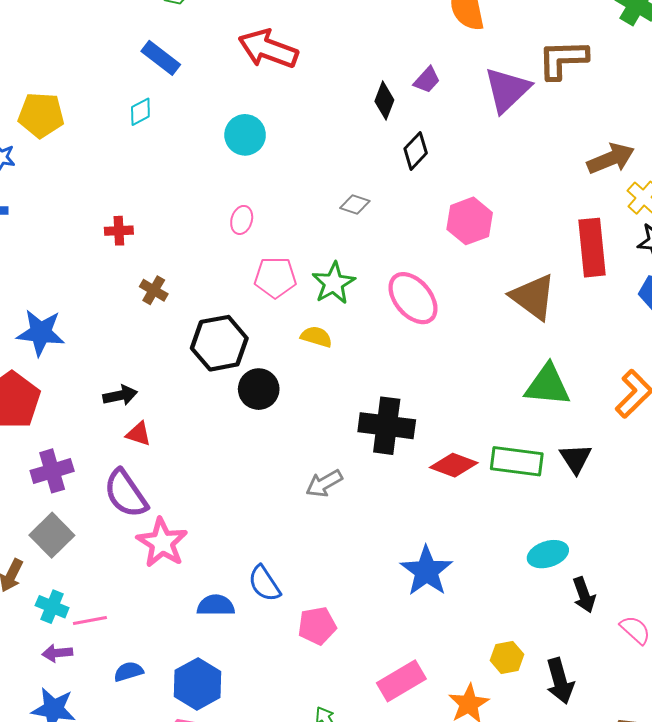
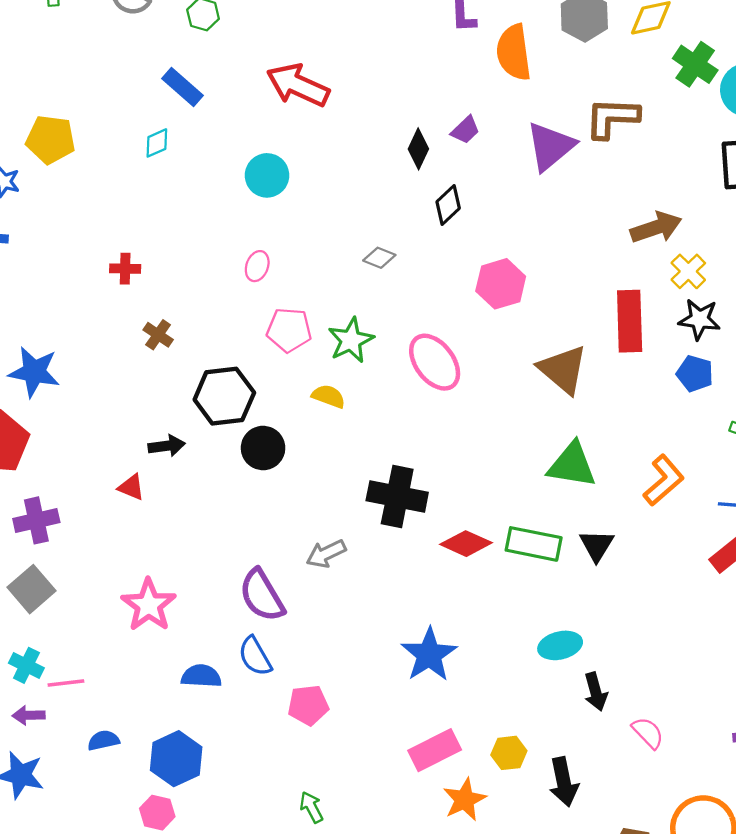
black arrow: (120, 395) -> (167, 446), moved
purple semicircle: (126, 494) -> (262, 595), moved
pink rectangle: (401, 681) -> (435, 750), moved

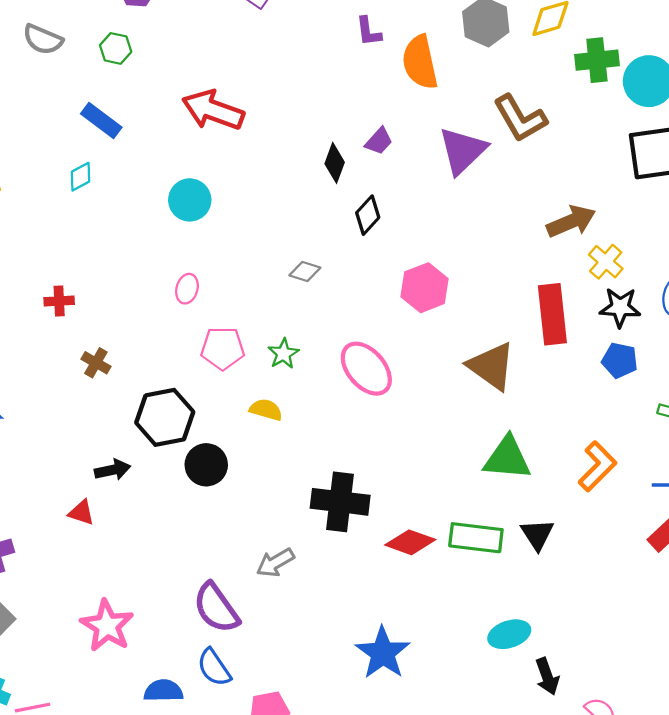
green cross: (695, 64) -> (597, 60), turned -36
brown L-shape: (612, 118) -> (520, 118), turned -118
green star: (351, 340) -> (283, 354), size x0.7

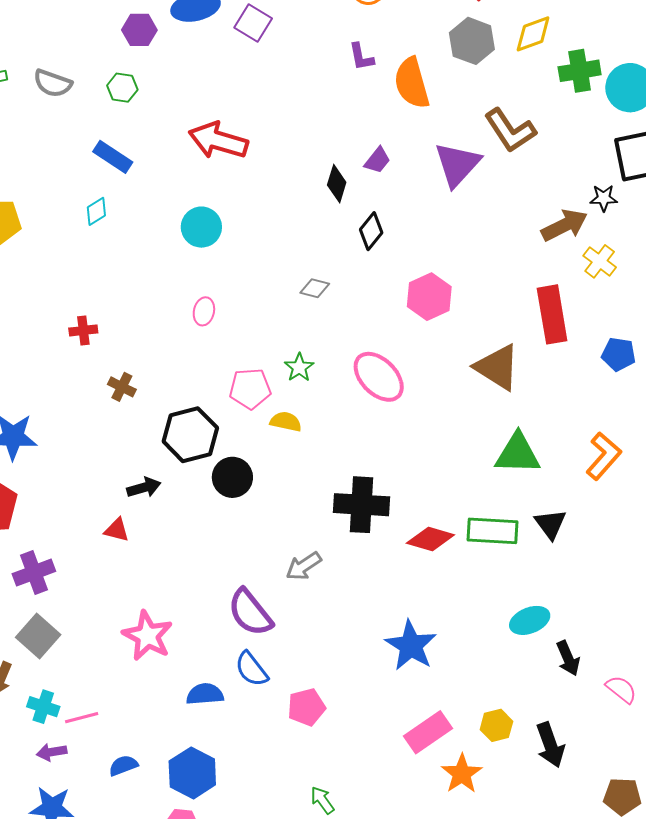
black star: (620, 307) -> (604, 198), moved, size x0.7
pink pentagon: (223, 348) -> (250, 389), moved

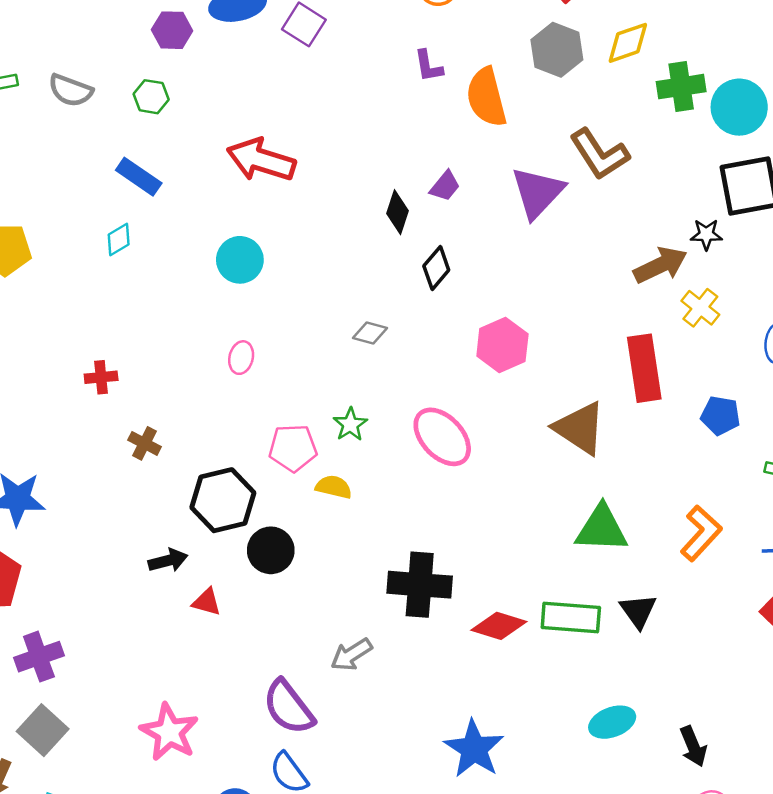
red triangle: (117, 530) -> (207, 602), moved
black arrow: (568, 658) -> (693, 746), moved

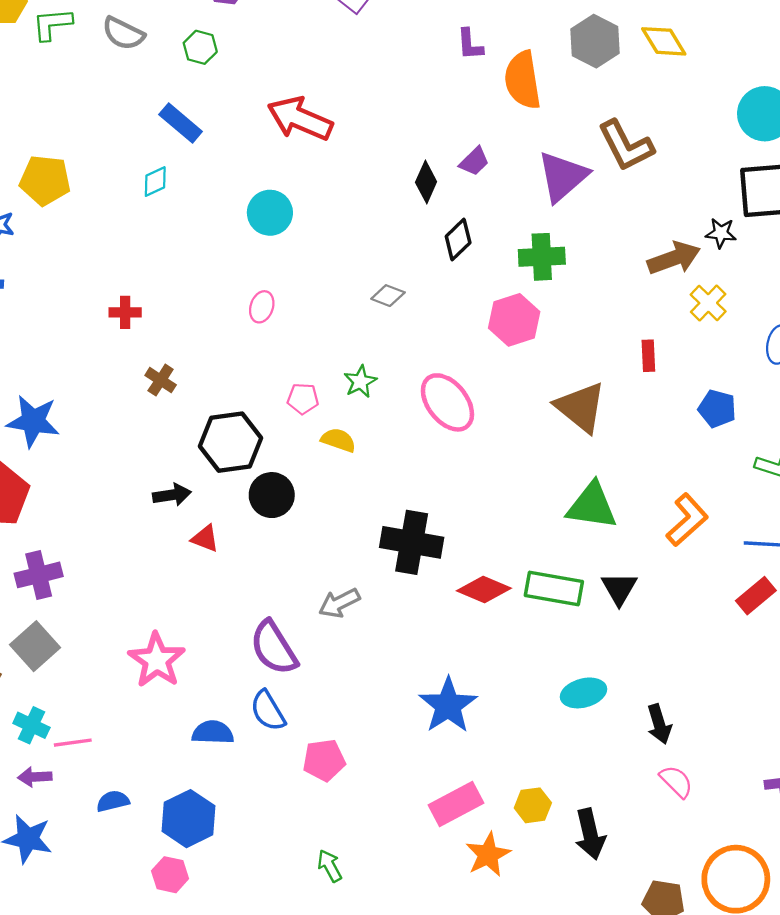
yellow diamond: (628, 43) -> (664, 41), turned 72
green cross: (681, 87) -> (542, 257), moved
red rectangle: (644, 368) -> (648, 356), size x0.5
pink pentagon: (293, 448) -> (303, 399), size x0.7

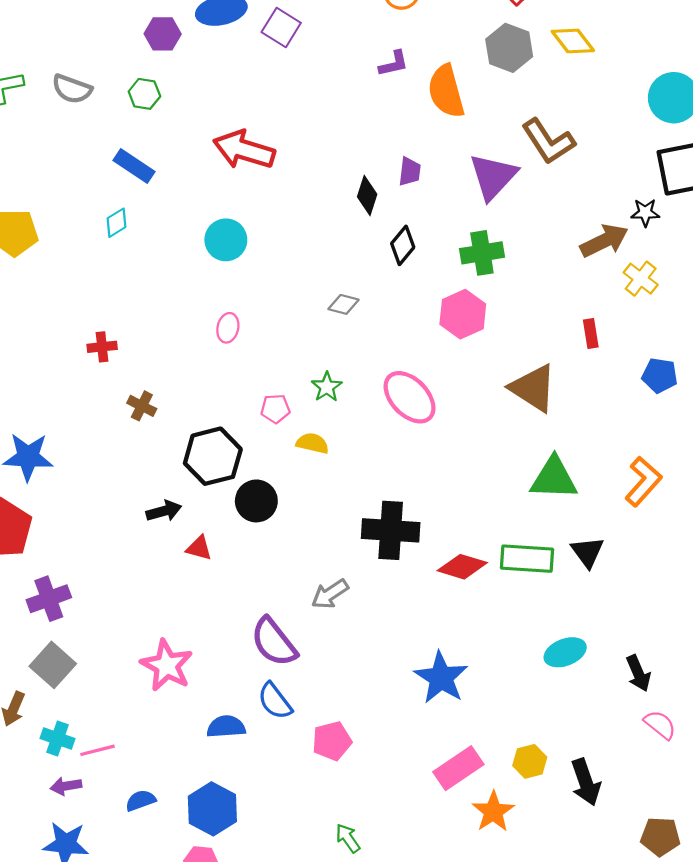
purple L-shape: (470, 44) -> (394, 64), turned -92
purple trapezoid: (474, 161) -> (410, 172), turned -32

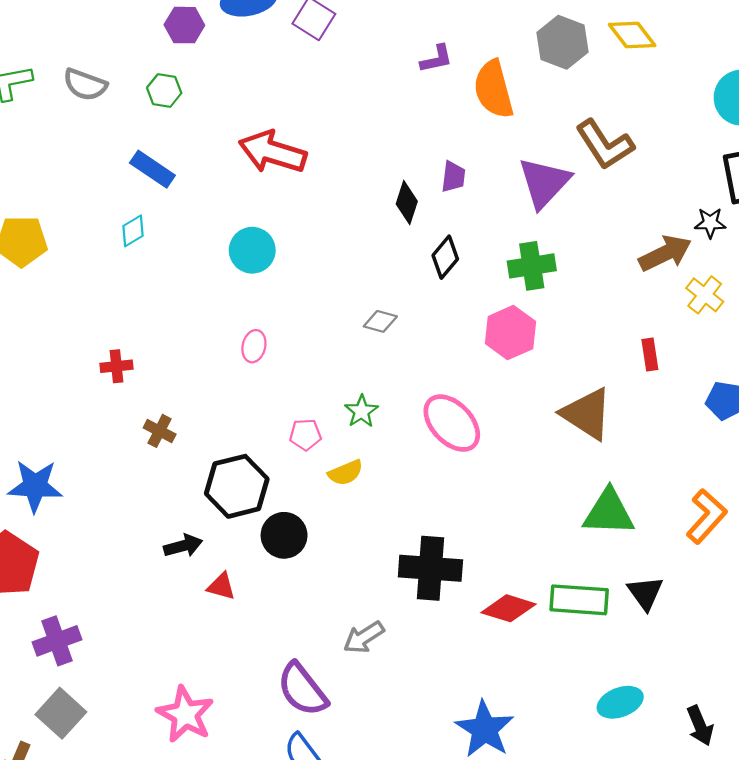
yellow semicircle: (312, 443) -> (346, 473), turned 144

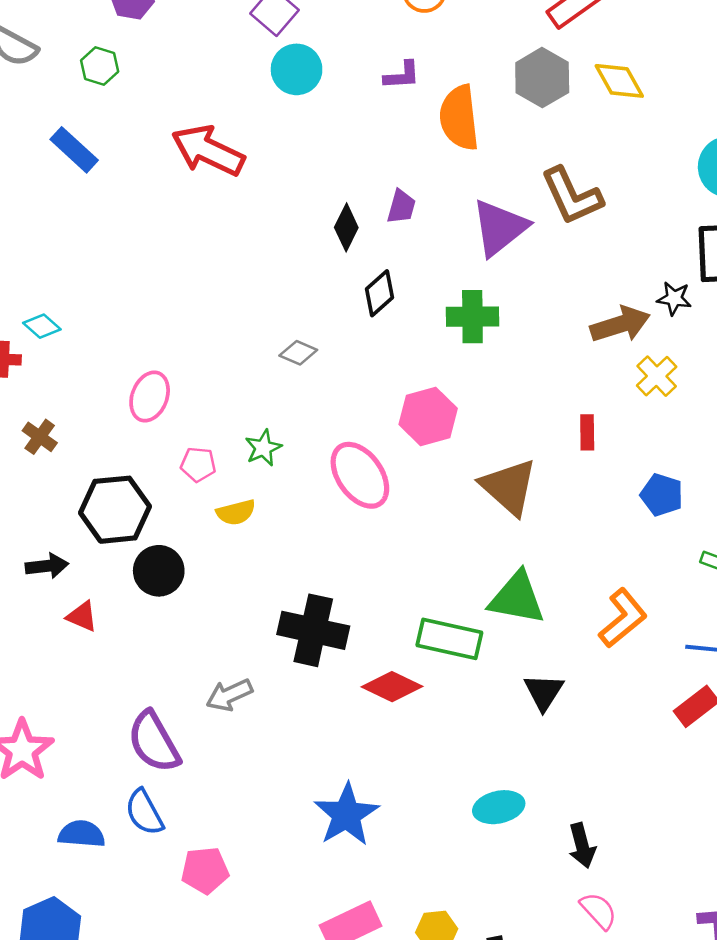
cyan diamond: (133, 231) -> (42, 326), moved, turned 64
cyan circle: (252, 250) -> (297, 69), moved
pink hexagon: (510, 333) -> (428, 416), moved
pink ellipse: (254, 346) -> (150, 397), moved, size x1.4
green rectangle: (579, 600) -> (449, 639), moved

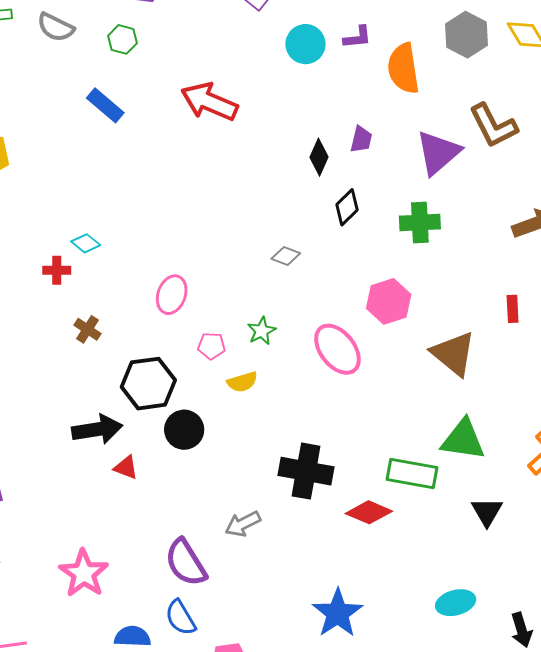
cyan circle: (297, 69) -> (306, 44), moved
black arrow: (47, 566) -> (97, 429), size x1.5

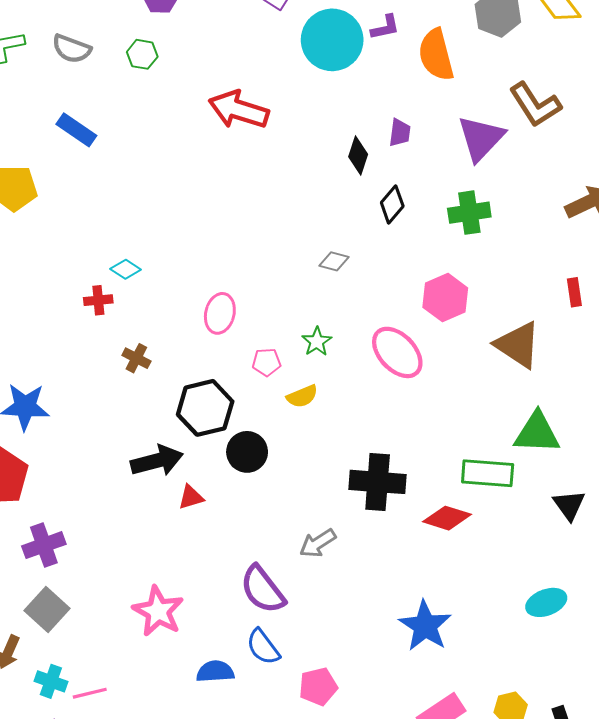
cyan circle: (306, 44) -> (332, 40), size x1.5
blue rectangle: (105, 105) -> (76, 130), moved
red triangle: (126, 467) -> (191, 497), turned -32

